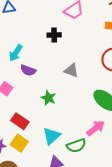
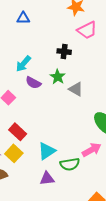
green star: (48, 98) -> (58, 77), moved

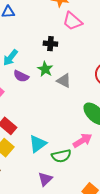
pink trapezoid: (87, 30) -> (72, 21), turned 70
purple triangle: (47, 179) -> (45, 179), moved, turned -35

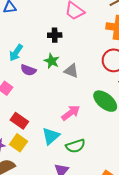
pink arrow: (82, 140) -> (71, 113), moved

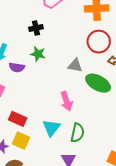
gray triangle: (71, 71) -> (75, 65), moved
pink arrow: (71, 113) -> (66, 101), turned 120
green semicircle: (75, 146) -> (77, 133), turned -48

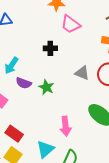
green star: (38, 54) -> (46, 87), moved
gray triangle: (75, 65) -> (82, 73), moved

